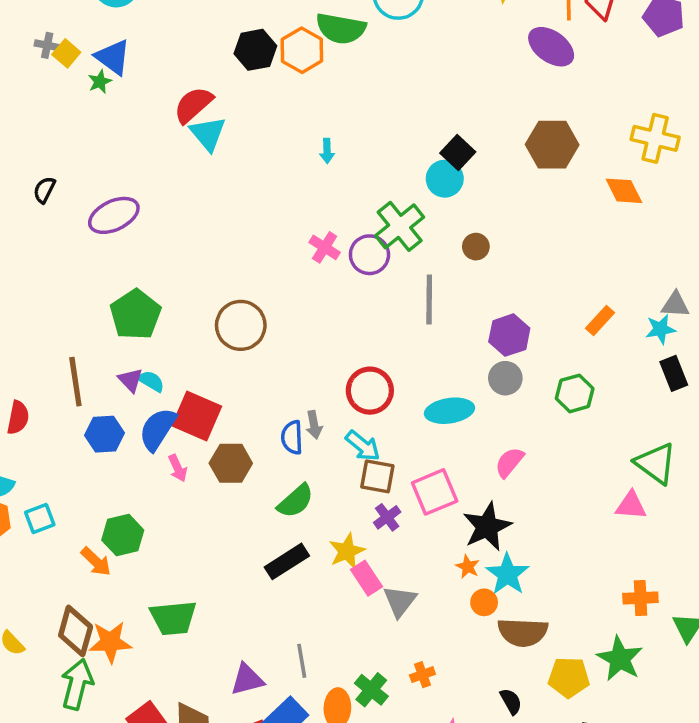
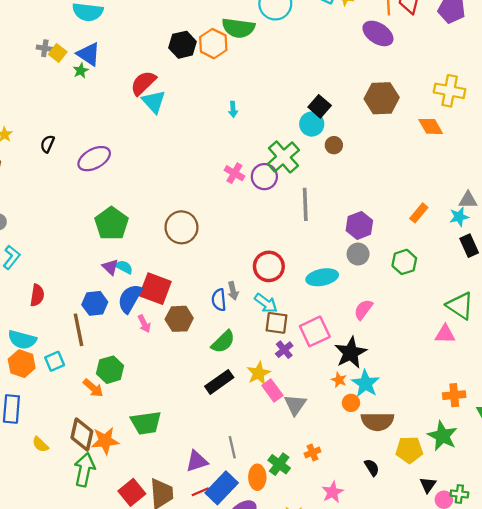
brown circle: (476, 247) -> (334, 145), moved
brown line: (75, 382) -> (79, 330), moved

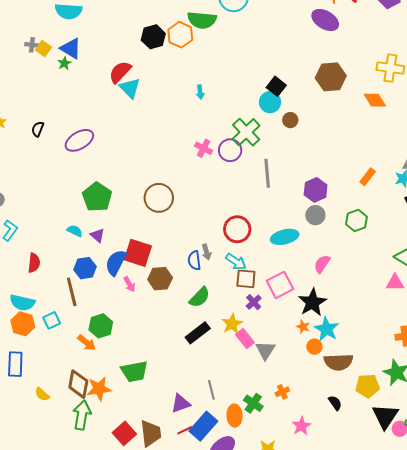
cyan semicircle: (124, 267) -> (75, 231), moved
black triangle: (428, 485) -> (385, 416), size x1.8

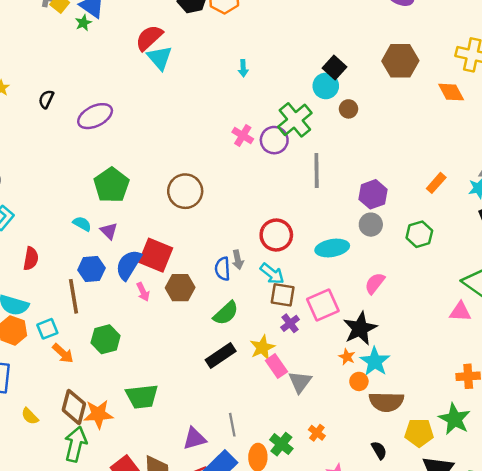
orange arrow: (87, 343) -> (63, 353), moved
orange cross: (282, 392) -> (317, 433), turned -32

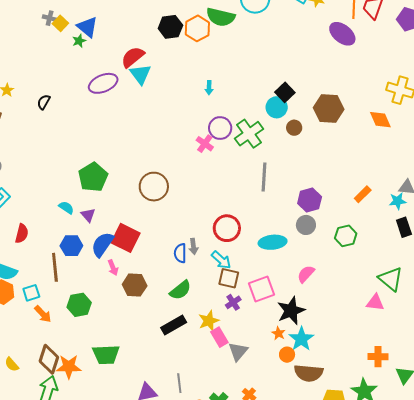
brown hexagon: (400, 61) -> (329, 108), moved
purple ellipse: (95, 116) -> (103, 83), moved
purple circle: (274, 140) -> (220, 128), moved
brown hexagon: (180, 288) -> (135, 285), moved

